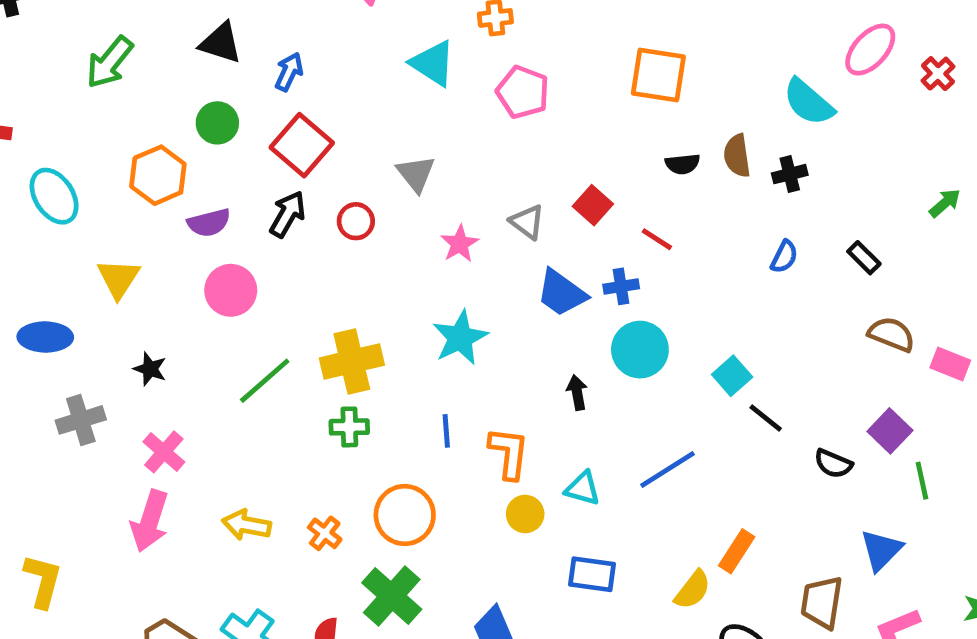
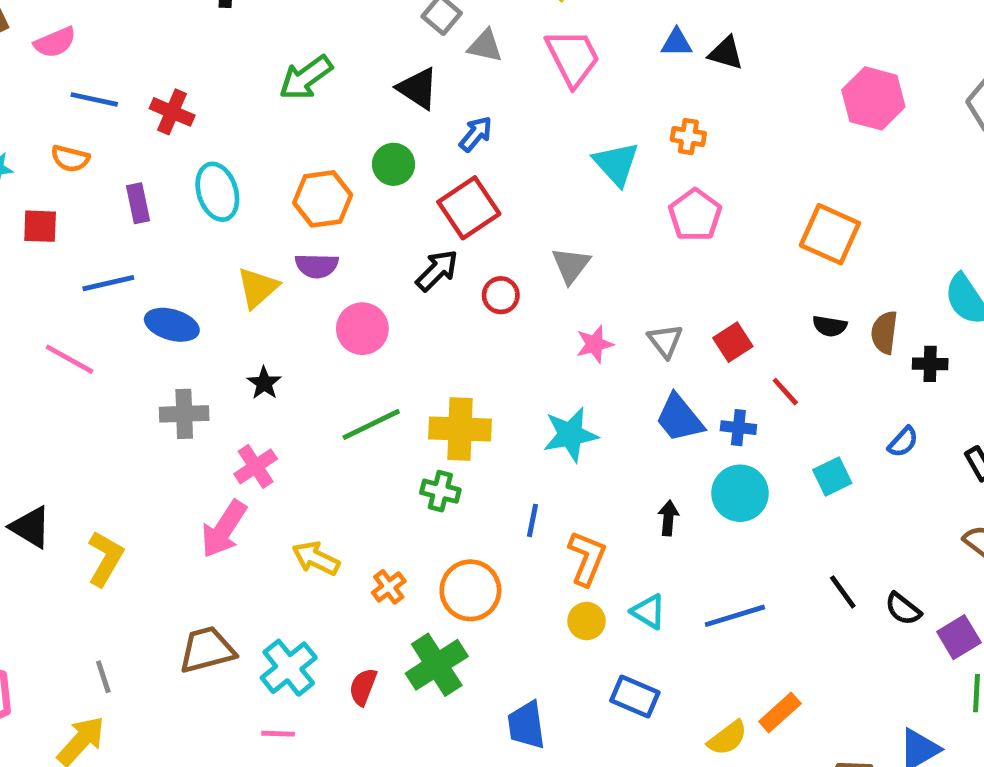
purple semicircle: (209, 223) -> (317, 266), moved
cyan square: (732, 376) -> (832, 477), moved
black semicircle: (833, 464) -> (903, 609), moved

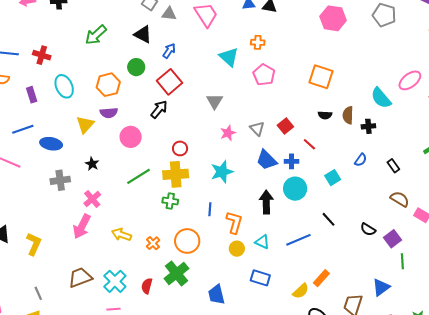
red circle: (501, 295) -> (180, 148), moved
black arrow: (668, 518) -> (266, 202), size x1.6
black line: (843, 592) -> (329, 219), moved

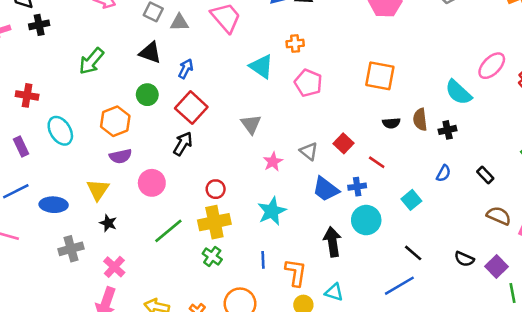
yellow triangle: (85, 124) -> (98, 190), moved
green cross: (170, 201) -> (212, 256), turned 35
blue line: (298, 240) -> (399, 286), moved

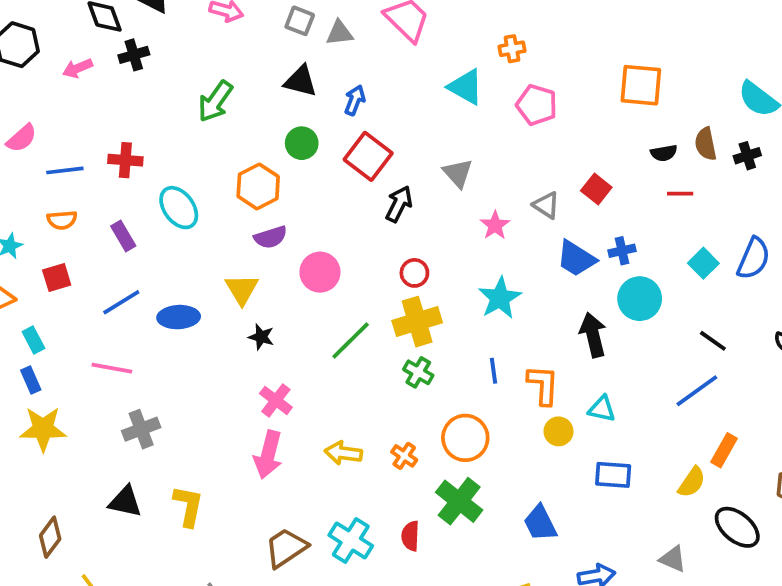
black arrow: (183, 144) -> (399, 204), moved
red line: (377, 162) -> (680, 194), moved, turned -30
blue semicircle: (443, 173) -> (754, 258), moved, size x1.6
gray cross: (71, 249) -> (141, 429), moved

